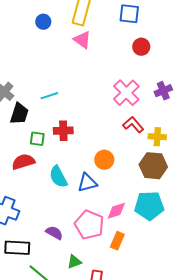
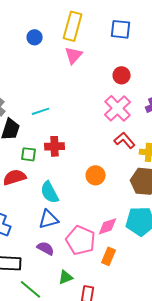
pink triangle: (82, 40) -> (74, 55), turned 36
red circle: (141, 47) -> (122, 75), moved
blue triangle: (87, 183) -> (49, 219), moved

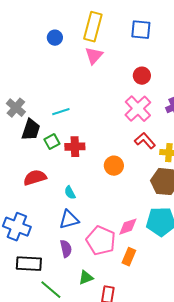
green square: (29, 154) -> (52, 142), moved, turned -35
orange circle: (96, 175) -> (114, 166), moved
cyan semicircle: (50, 192) -> (70, 193), size x0.6
purple semicircle: (46, 248) -> (66, 249), turned 48

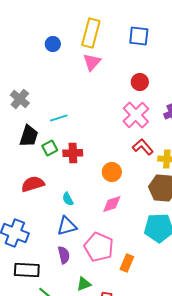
gray cross: (16, 108) -> (20, 99), moved
pink diamond: (128, 227) -> (112, 204), moved

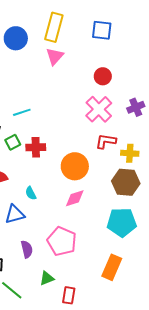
blue circle: (53, 44) -> (16, 38), size x1.5
red L-shape: (143, 147) -> (106, 141), turned -40
orange circle: (112, 172) -> (75, 166), size x1.4
blue triangle: (67, 226) -> (15, 214), moved
orange rectangle: (127, 263) -> (112, 267), moved, size x1.4

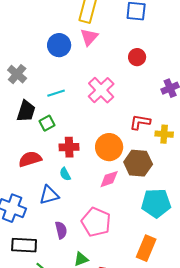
blue circle: (16, 38) -> (59, 45), moved
pink cross: (99, 109) -> (101, 90), moved
red cross: (36, 147) -> (69, 147), moved
brown hexagon: (126, 182) -> (138, 163), moved

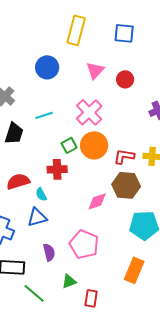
pink triangle: (89, 37) -> (95, 70), moved
red L-shape: (140, 122) -> (124, 156), moved
green square: (47, 123) -> (69, 145), moved
orange circle: (109, 147) -> (94, 145), moved
cyan semicircle: (65, 174) -> (41, 194), moved

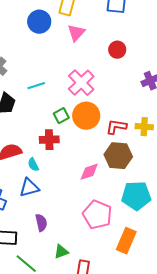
blue circle: (47, 67) -> (39, 22), moved
pink triangle: (95, 70) -> (76, 33), moved
pink pentagon: (84, 244) -> (97, 215), moved

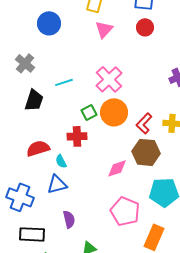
blue circle: (39, 22) -> (49, 23), moved
red circle: (117, 50) -> (145, 27), moved
red L-shape: (116, 127) -> (144, 123), turned -55

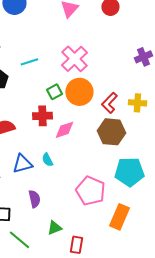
cyan semicircle: (61, 161) -> (47, 160), moved
pink diamond: (117, 168) -> (64, 130), moved

